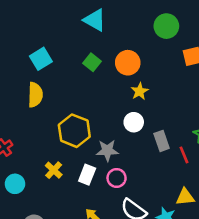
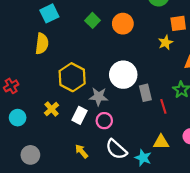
yellow star: (140, 91) -> (166, 42), moved
white circle: (134, 122) -> (123, 75), size x1.6

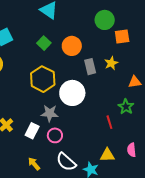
orange square: (178, 23) -> (122, 37), moved
yellow hexagon: (72, 77) -> (43, 79), moved
gray rectangle: (145, 93) -> (90, 67), moved

